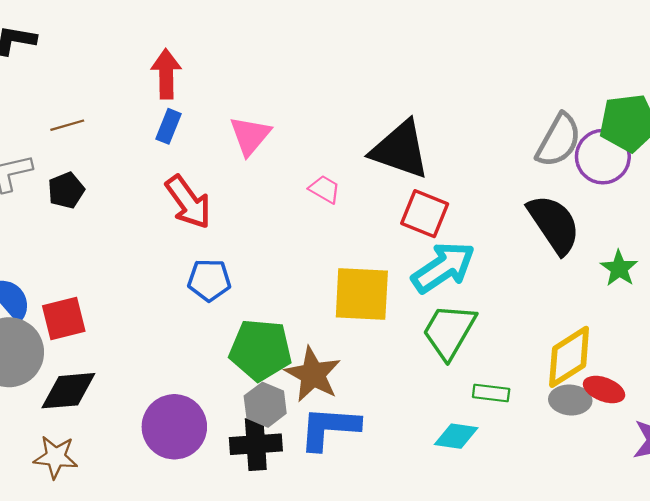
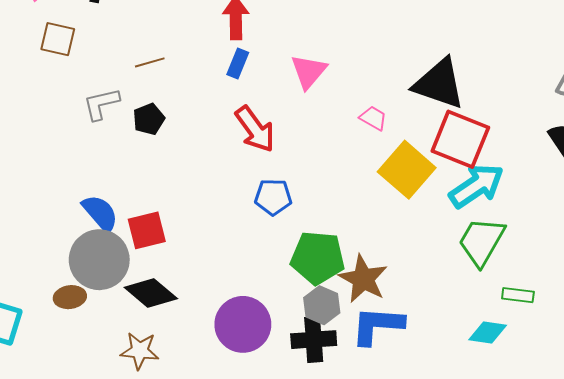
red square: (425, 214) -> (460, 139), size x1.4
yellow square: (362, 294) -> (407, 170), moved, turned 38
black diamond: (68, 391) -> (151, 293), turned 45

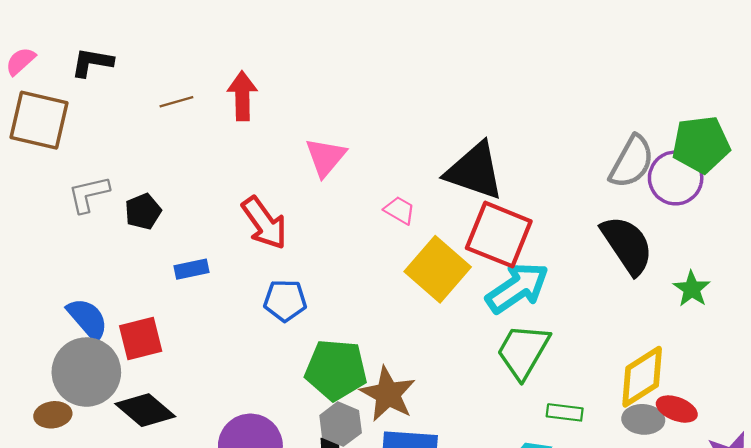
brown square: (58, 39) -> (39, 120), size x1.5
brown line: (150, 62) -> (176, 102), moved
blue rectangle: (238, 63) -> (191, 269), moved, turned 56

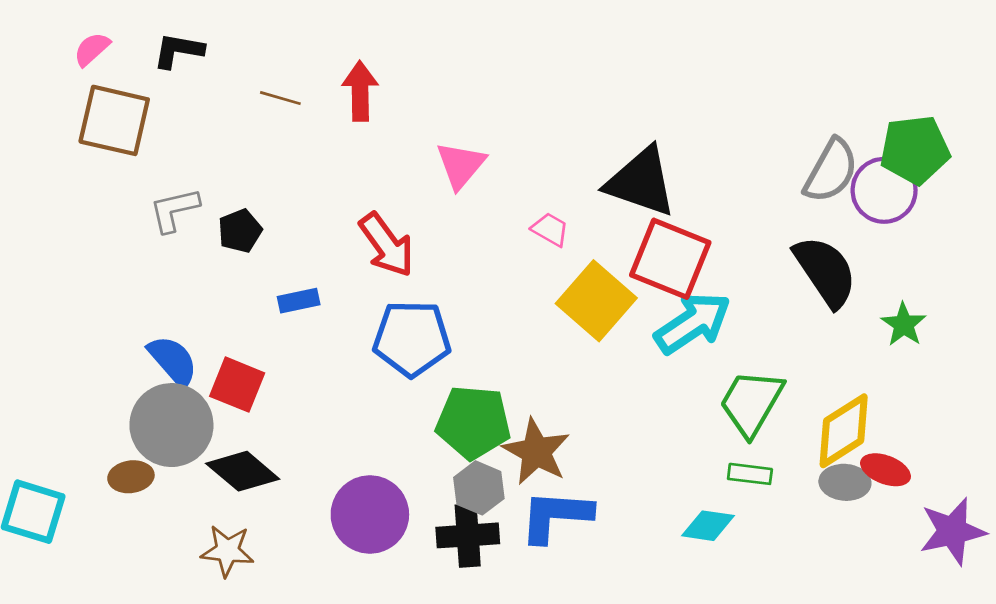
brown line: (176, 102) -> (280, 98), turned 32
blue pentagon: (285, 300) -> (412, 338), size x1.5
red square: (141, 339) -> (237, 385), turned 36
green trapezoid: (523, 351) -> (751, 403), moved

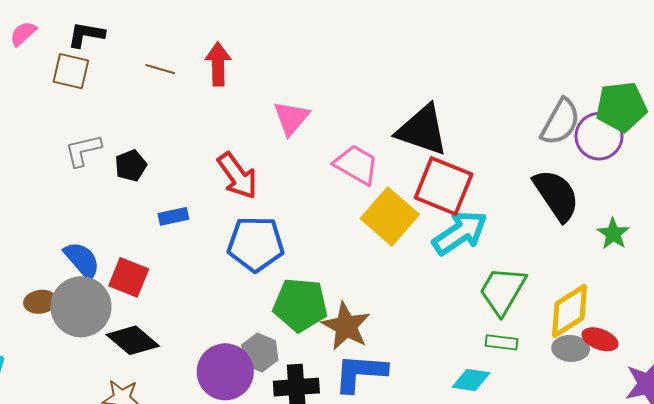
brown square: (114, 120) -> (71, 71), moved, size x0.7
pink trapezoid: (550, 229) -> (356, 165), size x1.6
brown ellipse: (131, 477) -> (40, 302), moved
gray hexagon: (479, 488) -> (260, 353), moved

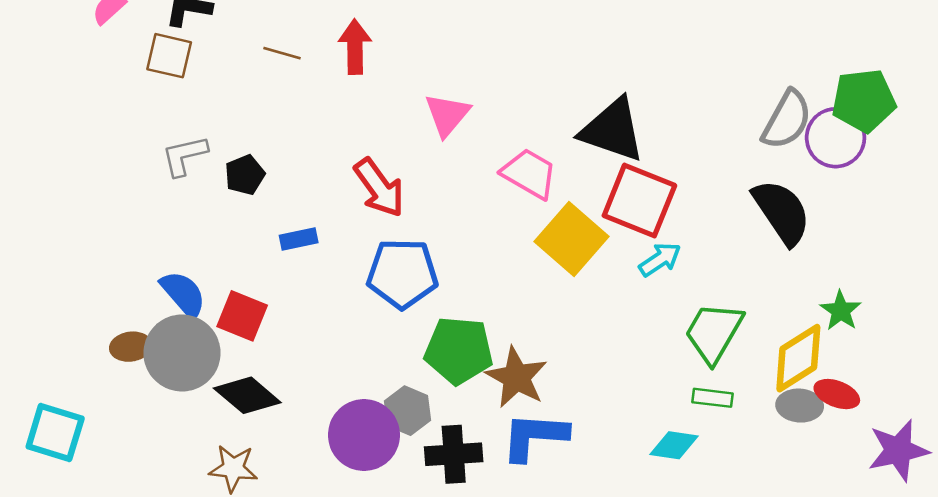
cyan arrow: (460, 233) -> (660, 259), size x0.6
green star: (613, 234) -> (841, 311), moved

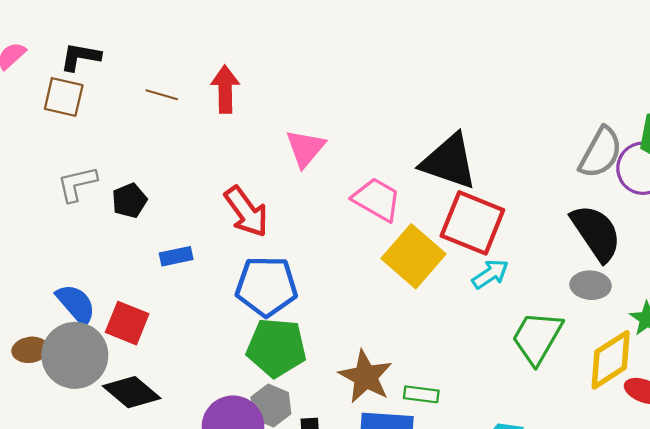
green pentagon: (459, 350) -> (276, 348), moved
green rectangle: (713, 398) -> (421, 394), moved
gray ellipse: (800, 406) -> (591, 285), moved

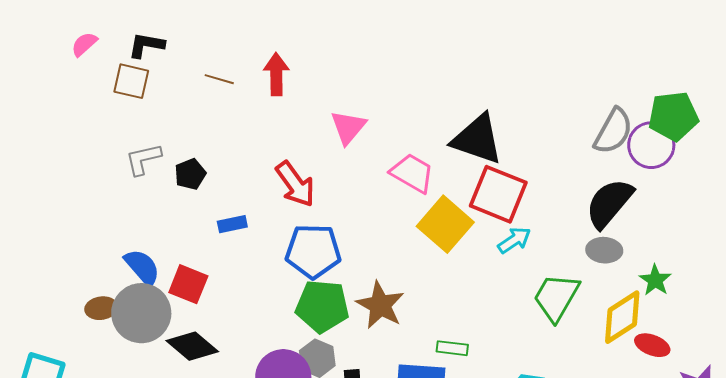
black semicircle: (596, 233) -> (609, 203), turned -106
brown star: (366, 377) -> (380, 305), moved

